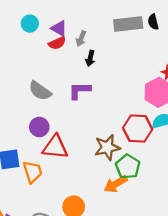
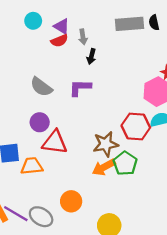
gray arrow: (81, 39) -> (83, 37), turned -32
orange trapezoid: (32, 172) -> (32, 166), turned -80
orange arrow: (116, 184) -> (104, 167), moved

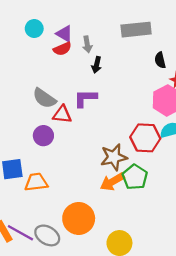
black semicircle: (154, 23) -> (160, 60), moved
red triangle: (55, 142) -> (62, 114), moved, size x0.7
orange circle: (71, 201) -> (79, 218), size x1.4

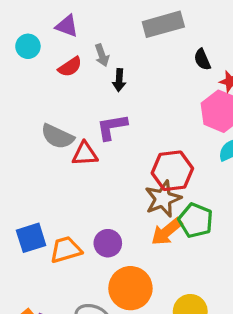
purple triangle: (64, 34) -> (67, 26), moved
purple circle: (43, 136) -> (108, 243), moved
red hexagon: (145, 138) -> (172, 171), moved

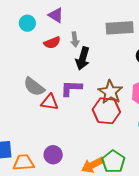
black arrow: (119, 80) -> (83, 58), size x1.5
red hexagon: (172, 171) -> (106, 111), moved
brown star: (163, 199) -> (110, 92), moved, turned -30
purple circle: (108, 243) -> (53, 155), moved

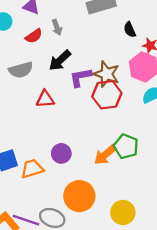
black arrow: (83, 58) -> (60, 60), moved, turned 45
gray semicircle: (34, 87) -> (21, 70), moved, turned -40
purple L-shape: (71, 88) -> (80, 77), moved

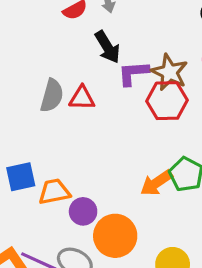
black arrow: (60, 60) -> (107, 47), turned -85
gray semicircle: (21, 70) -> (52, 96), moved, turned -65
purple circle: (61, 153) -> (83, 211), moved

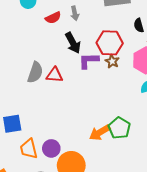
brown star: (169, 72) -> (112, 61), size x0.6
red hexagon: (167, 101) -> (110, 43), moved
orange trapezoid: (54, 192) -> (29, 149), moved, turned -95

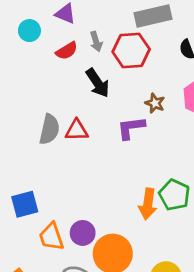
red hexagon: (110, 43) -> (131, 50), moved
purple L-shape: (89, 61) -> (131, 128), moved
orange arrow: (100, 133) -> (148, 204), turned -45

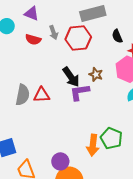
red semicircle: (67, 51) -> (33, 40), turned 49
black arrow: (98, 83) -> (71, 77), moved
purple circle: (83, 233) -> (60, 161), moved

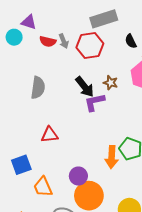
purple triangle: (32, 14) -> (29, 22), moved
red semicircle: (33, 40) -> (48, 41), moved
gray semicircle: (23, 95) -> (38, 88), moved
red triangle: (42, 95) -> (50, 135), moved

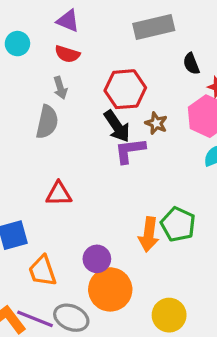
purple triangle: (29, 22) -> (68, 21), moved
gray arrow: (64, 41) -> (60, 88), moved
red hexagon: (90, 45) -> (125, 89), moved

